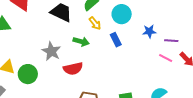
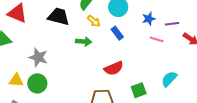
gray star: (51, 51) -> (38, 57), moved
pink line: (166, 58) -> (157, 39), moved
red semicircle: (73, 69) -> (114, 68), moved

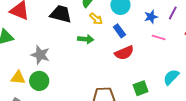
purple line: (172, 24) -> (173, 13), moved, turned -56
red semicircle: (114, 68) -> (124, 53), moved

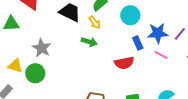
blue star: (151, 17) -> (158, 33), size x1.5
yellow arrow: (96, 19) -> (95, 22), moved
blue rectangle: (119, 31) -> (138, 43), moved

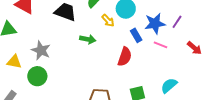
yellow arrow: (95, 22) -> (108, 21), moved
red semicircle: (124, 63) -> (125, 57), turned -54
yellow triangle: (15, 66) -> (14, 62), moved

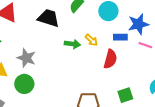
yellow arrow: (108, 21) -> (91, 40), moved
blue rectangle: (136, 35) -> (120, 37), turned -56

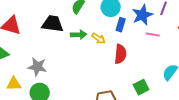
blue rectangle: (120, 37) -> (121, 25), moved, turned -64
green arrow: (72, 44) -> (79, 35), moved

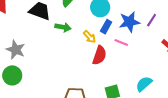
pink line: (153, 35) -> (121, 42), moved
yellow arrow: (99, 38) -> (89, 37), moved

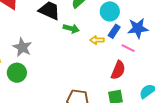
yellow arrow: (89, 37) -> (97, 40), turned 128
red semicircle: (99, 55) -> (118, 70), moved

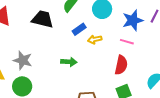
green arrow: (71, 29) -> (69, 62), moved
blue rectangle: (114, 31) -> (79, 29), moved, turned 32

